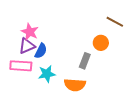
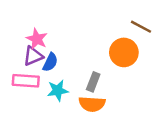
orange circle: (101, 43) -> (124, 52), size x1.5
gray rectangle: (85, 61) -> (93, 82), moved

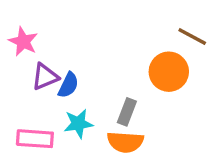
pink star: (37, 39) -> (23, 42), moved
pink rectangle: (26, 81) -> (35, 139), moved

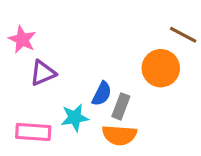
blue semicircle: (68, 85) -> (102, 94), moved

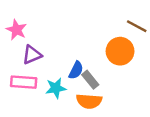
gray rectangle: (121, 106) -> (90, 80), turned -60
pink rectangle: (33, 132) -> (24, 82), moved

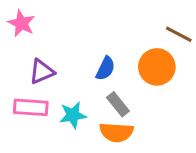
pink star: (16, 30) -> (21, 23), moved
blue semicircle: (76, 70) -> (106, 68), moved

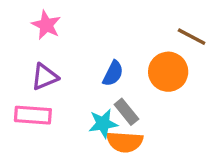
pink star: (21, 23) -> (46, 25), moved
cyan star: (73, 115) -> (103, 123), moved

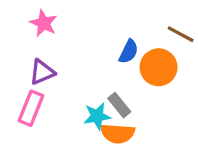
blue semicircle: (113, 73) -> (129, 52), moved
pink rectangle: (33, 115) -> (31, 108), turned -72

